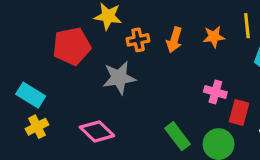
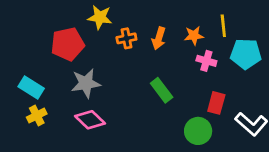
gray star: (119, 78) -> (86, 83), moved
pink cross: (215, 92) -> (206, 61), moved
green rectangle: (177, 136) -> (162, 90), moved

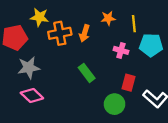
orange star: (194, 36) -> (108, 18), moved
orange cross: (126, 38) -> (60, 33), size x1.5

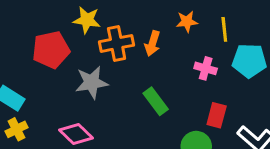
gray star: (29, 68) -> (92, 82), moved

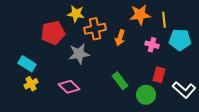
orange star: (187, 22) -> (140, 15), size x1.5
orange arrow: (152, 43) -> (120, 38), moved
green rectangle: (156, 101) -> (120, 81), moved

